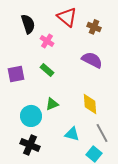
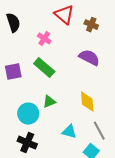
black semicircle: (28, 24) -> (13, 23), moved
green rectangle: (47, 70) -> (44, 68), size x1.5

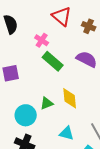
green rectangle: (44, 68) -> (53, 61), moved
yellow diamond: (87, 102) -> (70, 98), moved

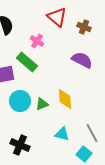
green rectangle: (53, 61) -> (27, 62), moved
cyan circle: (26, 115) -> (20, 101), moved

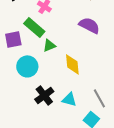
green triangle: (42, 104) -> (49, 45), moved
black cross: (20, 145) -> (44, 95), moved, turned 30

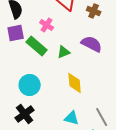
purple square: (13, 39) -> (16, 33), moved
green triangle: (49, 45) -> (64, 52), moved
black cross: (44, 95) -> (25, 114), moved

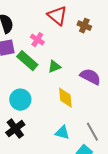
purple semicircle: (92, 44) -> (90, 77), moved

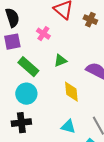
green rectangle: (27, 61) -> (28, 67), moved
black cross: (15, 129) -> (21, 123), turned 30

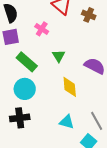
green triangle: (60, 61) -> (59, 56), turned -40

